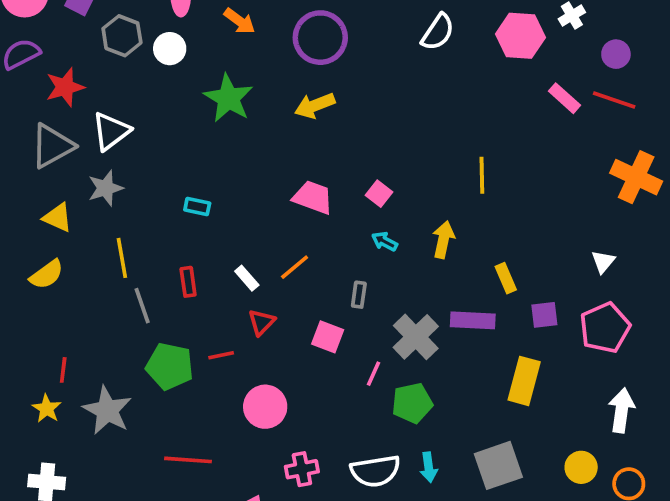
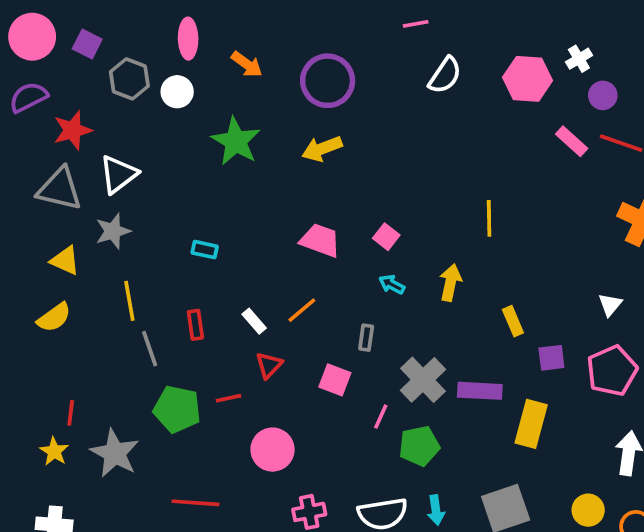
purple circle: (616, 54) -> (603, 95), moved
gray triangle: (52, 146) -> (60, 189), turned 42
purple rectangle: (473, 320) -> (480, 391), moved

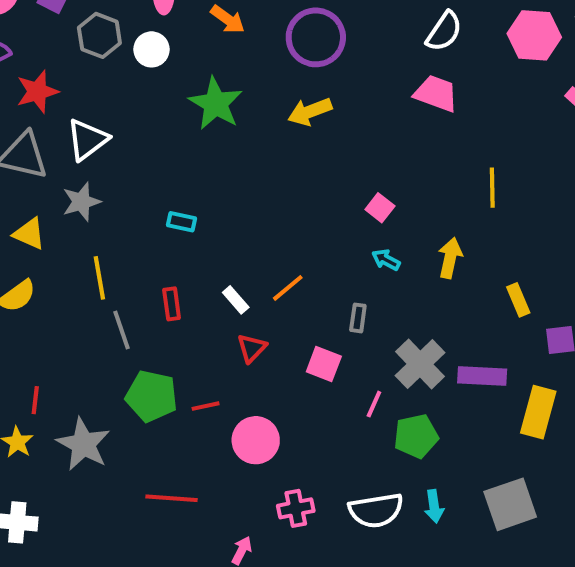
pink trapezoid: (320, 240) -> (436, 94), moved
red line: (228, 398) -> (206, 406), moved

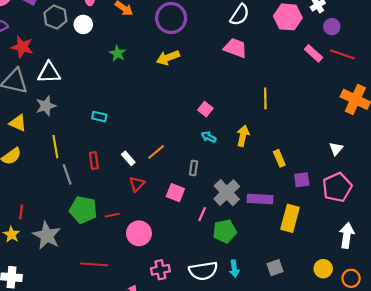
red star: (37, 92) -> (22, 47), turned 30
green star: (216, 104) -> (118, 53), size x0.6
white triangle: (87, 140) -> (49, 73), turned 35
gray square: (510, 504) -> (275, 268), size x0.6

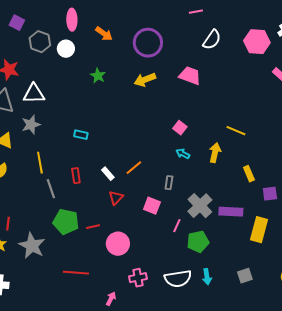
pink trapezoid: (235, 48) -> (190, 76), moved
yellow line: (265, 98) -> (236, 131), moved, turned -66

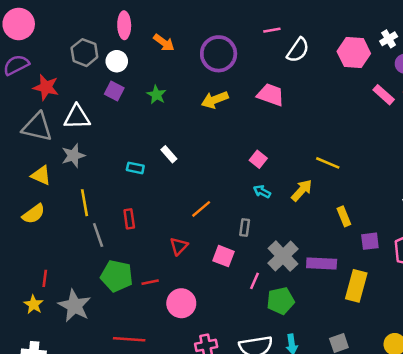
pink line: (196, 12) -> (272, 30), moved
purple square: (17, 23) -> (114, 91), moved
yellow arrow: (215, 153) -> (302, 190), turned 30
white rectangle: (108, 174) -> (169, 154), moved

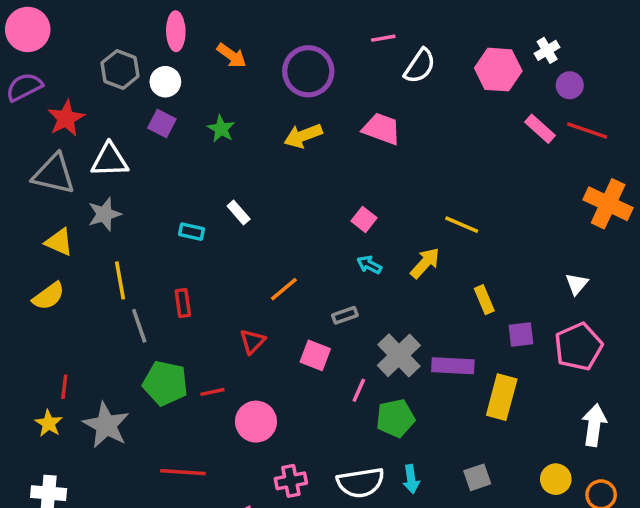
red star: (46, 87) -> (66, 118), turned 30
gray rectangle: (245, 228) -> (345, 315), turned 63

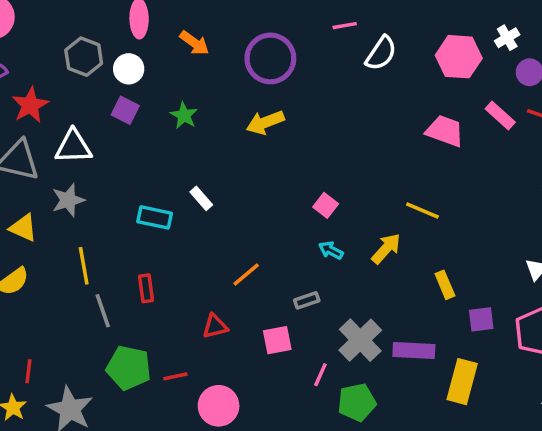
pink trapezoid: (381, 129) -> (445, 131), moved
cyan rectangle: (191, 232) -> (155, 217), size x1.4
red triangle: (252, 341) -> (215, 326), turned 32
pink square: (315, 355) -> (277, 340), turned -32

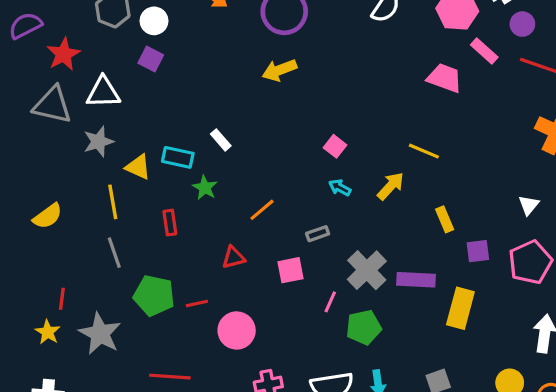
green star: (184, 115) -> (205, 188), moved
pink rectangle: (500, 115) -> (484, 51), moved
yellow triangle: (23, 228) -> (138, 167), moved
gray line: (103, 311) -> (114, 253), moved

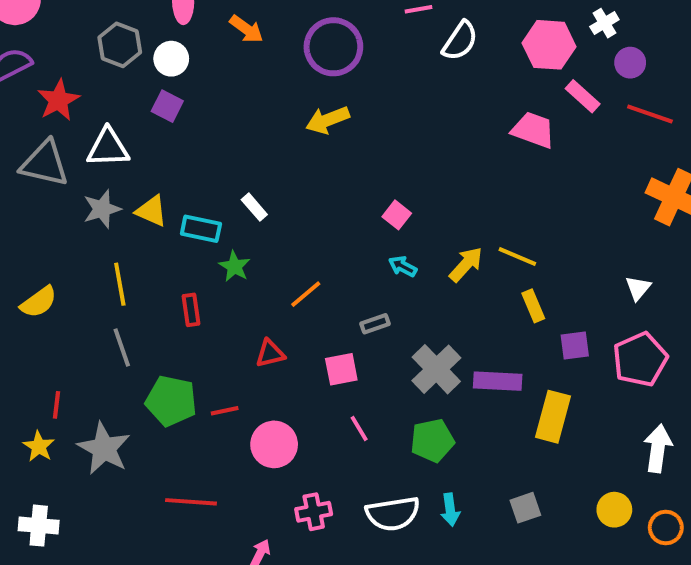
yellow line: (424, 151) -> (517, 256), moved
yellow triangle: (138, 167) -> (151, 211), moved
pink line: (330, 302) -> (359, 429), moved, turned -55

